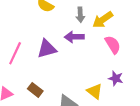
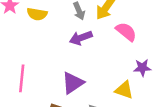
purple triangle: (47, 49) -> (73, 83), moved

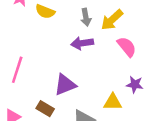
yellow triangle: (124, 90) -> (113, 102), turned -30

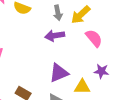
purple triangle: (65, 85) -> (59, 73), moved

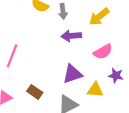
gray arrow: (58, 13) -> (63, 11), moved
pink semicircle: (94, 38) -> (103, 52), moved, turned 96

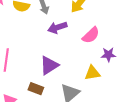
purple triangle: (72, 74) -> (49, 65), moved

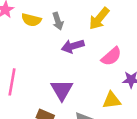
purple triangle: (49, 65) -> (62, 90), turned -30

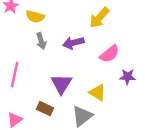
gray arrow: (58, 21) -> (41, 41), moved
yellow triangle: (112, 100) -> (98, 93), moved, turned 36

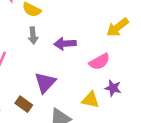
yellow arrow: (99, 18) -> (118, 27), moved
yellow triangle: (98, 93) -> (91, 100), moved, turned -30

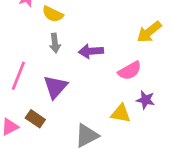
purple triangle: (45, 83) -> (55, 87), moved
brown rectangle: (24, 104) -> (35, 119), moved

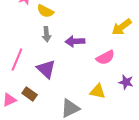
purple triangle: (55, 87) -> (46, 69), turned -30
purple star: (146, 100) -> (126, 82), moved

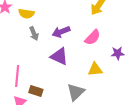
pink line: (17, 60) -> (17, 76), moved
purple triangle: (46, 69) -> (59, 56), moved

